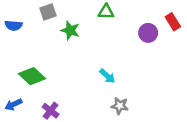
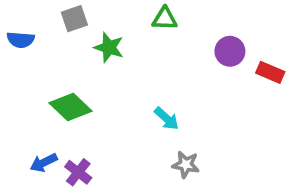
red rectangle: (173, 22) -> (270, 72), moved, turned -35
green diamond: (32, 76) -> (71, 107), moved
blue arrow: (13, 105) -> (44, 163), moved

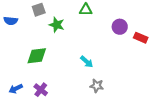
green diamond: (71, 107) -> (37, 56), turned -50
blue arrow: (44, 163) -> (16, 89), moved

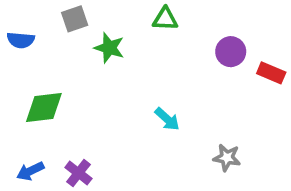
green diamond: (37, 56) -> (44, 108), moved
gray star: (97, 86) -> (227, 158), moved

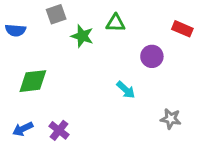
green triangle: (165, 19) -> (116, 23), moved
purple circle: (231, 52) -> (152, 56), moved
red rectangle: (271, 73) -> (182, 29), moved

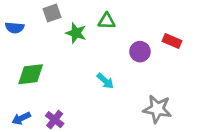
red rectangle: (182, 29) -> (172, 41), moved
cyan arrow: (126, 90) -> (105, 81), moved
gray star: (171, 119) -> (157, 109), size x1.5

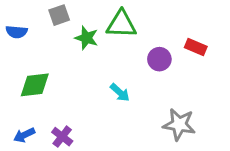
green triangle: (107, 21) -> (121, 24), size x1.5

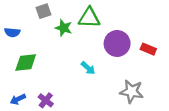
blue semicircle: (17, 32) -> (12, 32), moved
red rectangle: (196, 47) -> (148, 49), moved
purple circle: (159, 59) -> (117, 43), size x1.5

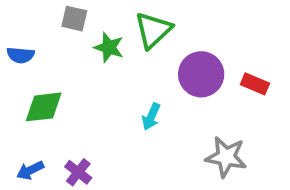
gray square: (43, 11) -> (74, 19), turned 32
green triangle: (89, 18) -> (153, 30), turned -45
cyan arrow: (88, 68) -> (151, 117), turned 72

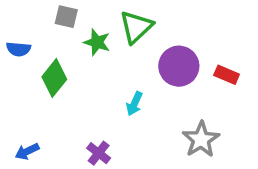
green diamond: (44, 107) -> (54, 78), moved, turned -45
gray star: (226, 157) -> (201, 139), turned 30
purple cross: (78, 172) -> (99, 153), moved

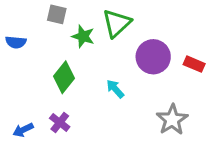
green diamond: (54, 78) -> (64, 77), moved
cyan arrow: (134, 104) -> (115, 89), turned 114
purple cross: (99, 153) -> (60, 123), moved

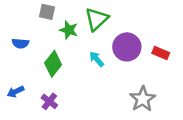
blue semicircle: (16, 42) -> (20, 43), moved
cyan arrow: (115, 89) -> (97, 59), moved
blue arrow: (23, 130) -> (16, 92), moved

